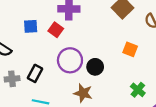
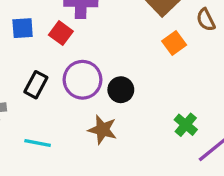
orange square: (130, 49) -> (174, 43), moved, turned 32
black rectangle: (35, 73) -> (36, 85), moved

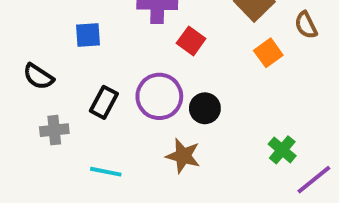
red square: (61, 33) -> (191, 41), moved

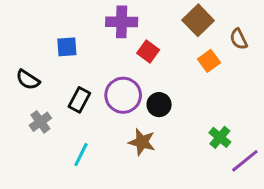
gray cross: (54, 130) -> (40, 122), turned -30
cyan line: (106, 172) -> (81, 155), turned -75

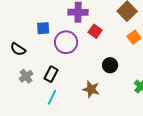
purple circle: (123, 95) -> (66, 42), moved
black rectangle: (79, 100) -> (51, 74), moved
black circle: (159, 105) -> (110, 65), moved

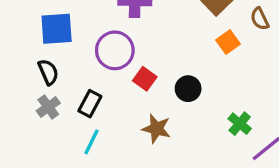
blue square: (43, 28) -> (57, 29), moved, size x1.5
red square: (95, 31) -> (145, 79), moved
black semicircle: (18, 49) -> (48, 72), moved, turned -147

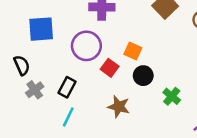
orange square: (228, 42) -> (133, 51), moved, turned -30
black semicircle: (48, 72) -> (22, 65), moved
green cross: (240, 124) -> (172, 96), moved

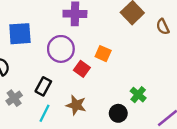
black circle: (143, 76) -> (118, 113), moved
gray cross: (35, 90) -> (14, 98), moved
brown star: (119, 107) -> (76, 105), moved

